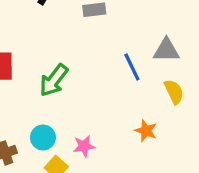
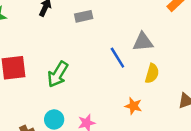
yellow semicircle: (174, 92) -> (152, 73), turned 48

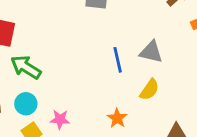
green arrow: (58, 74) -> (26, 67), moved, turned 72

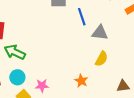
blue line: (118, 60) -> (82, 17), moved

